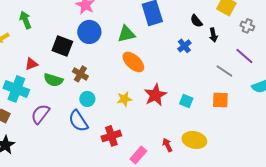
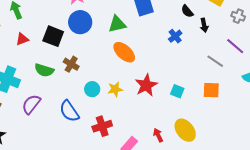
red triangle: (31, 64) -> (22, 39), moved
cyan circle: (87, 99) -> (92, 89), moved
yellow ellipse: (194, 140) -> (185, 130), turned 40

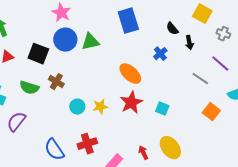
green triangle: (117, 24) -> (90, 42), moved
orange ellipse: (124, 52) -> (130, 74), moved
orange square: (211, 90) -> (211, 112), moved, turned 36
blue semicircle: (69, 111) -> (54, 150), moved

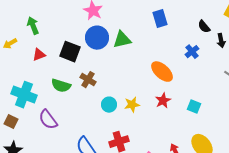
blue rectangle: (128, 21) -> (160, 19), size x0.7
red star: (131, 103) -> (163, 101), size x0.7
purple semicircle: (16, 122) -> (48, 120), turned -75

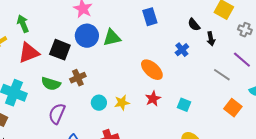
red triangle: (39, 55) -> (29, 53), size x1.6
brown cross: (88, 80) -> (78, 78), turned 35
purple semicircle: (48, 120) -> (57, 114), moved, turned 60

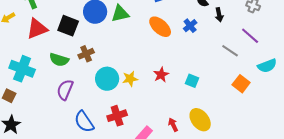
orange ellipse: (152, 70) -> (160, 27), moved
cyan circle: (99, 103) -> (107, 79), size x1.5

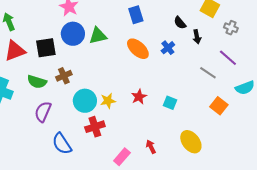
black square: (68, 26) -> (46, 48), turned -30
red cross: (117, 116) -> (95, 127), moved
yellow ellipse: (200, 120) -> (191, 142), moved

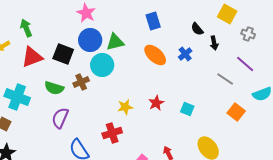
black square: (46, 48) -> (63, 54), turned 30
cyan circle: (85, 101) -> (102, 65), moved

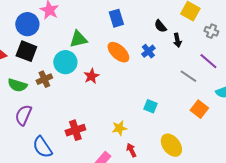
blue circle: (90, 40) -> (27, 24), moved
red star: (156, 103) -> (91, 76), moved
yellow star: (125, 107) -> (119, 128), moved

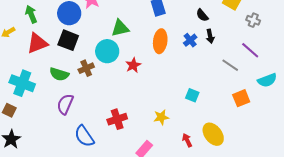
black arrow: (177, 40) -> (210, 36), moved
orange ellipse: (118, 52) -> (160, 41), turned 55
orange square: (199, 109) -> (241, 98), turned 30
red arrow: (131, 150) -> (187, 140), moved

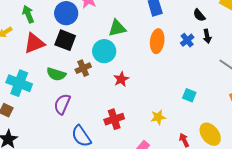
red star: (133, 65) -> (121, 79), moved

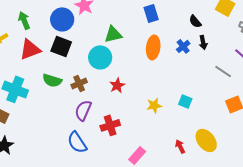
brown cross: (83, 68) -> (79, 83), moved
purple semicircle: (62, 104) -> (83, 110), moved
yellow star: (158, 117) -> (154, 105), moved

